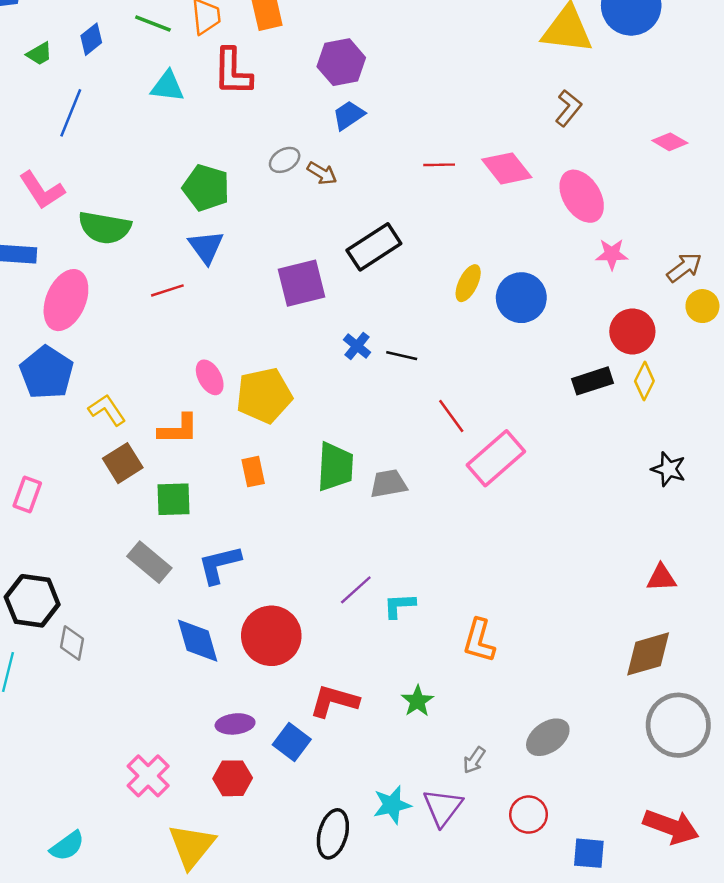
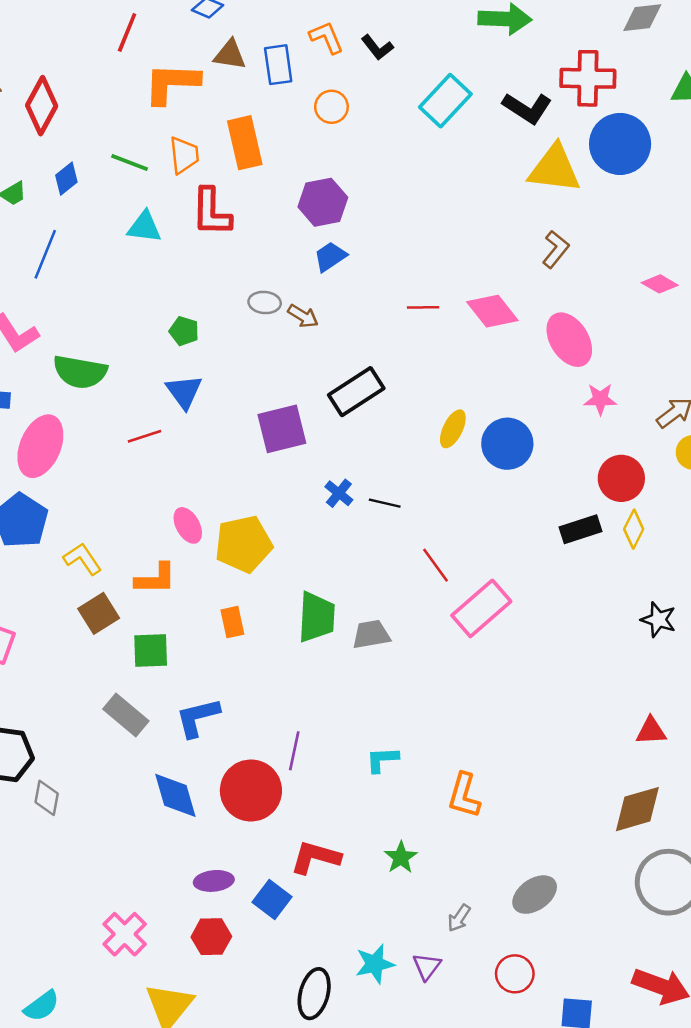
gray ellipse: (285, 160) -> (265, 302), turned 36
green pentagon: (206, 188) -> (184, 331), size x0.6
purple line: (356, 590) -> (294, 751), moved, turned -36
purple triangle: (443, 807) -> (427, 966), size x0.7

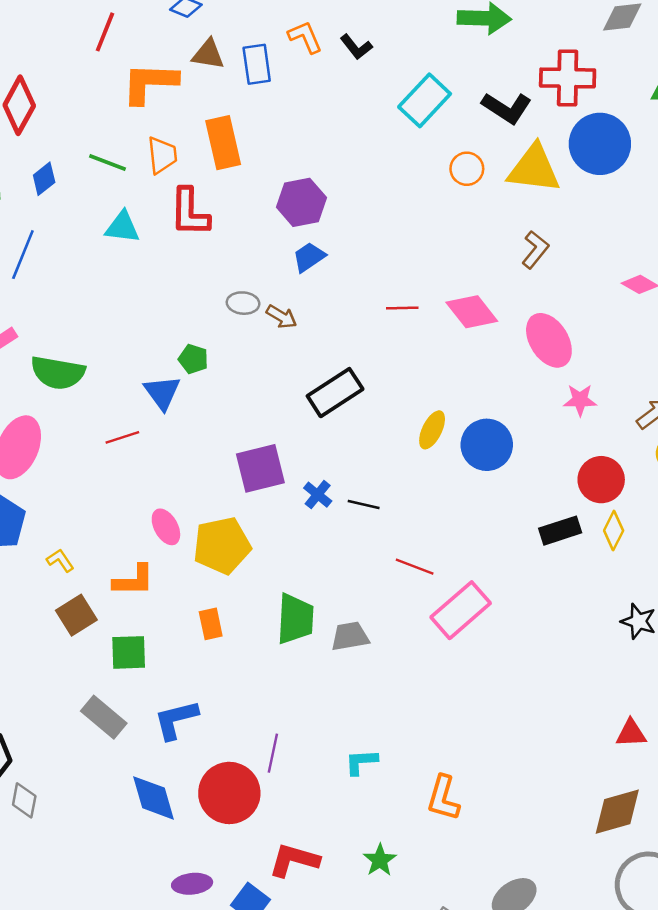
orange circle: (331, 107) -> (467, 169), moved
green pentagon: (184, 331) -> (193, 359), moved
purple square: (282, 429) -> (260, 468), moved
yellow L-shape: (82, 559) -> (60, 560), size x0.7
red line: (435, 565) -> (415, 567), turned -33

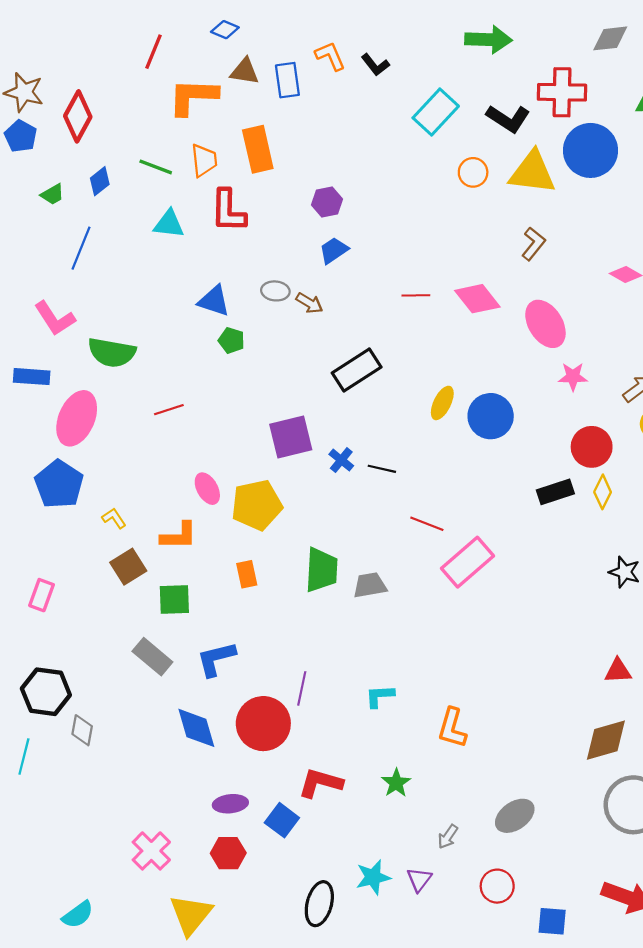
purple hexagon: (301, 202) -> (327, 202), size x0.7
blue triangle: (162, 393) -> (214, 301), moved, turned -36

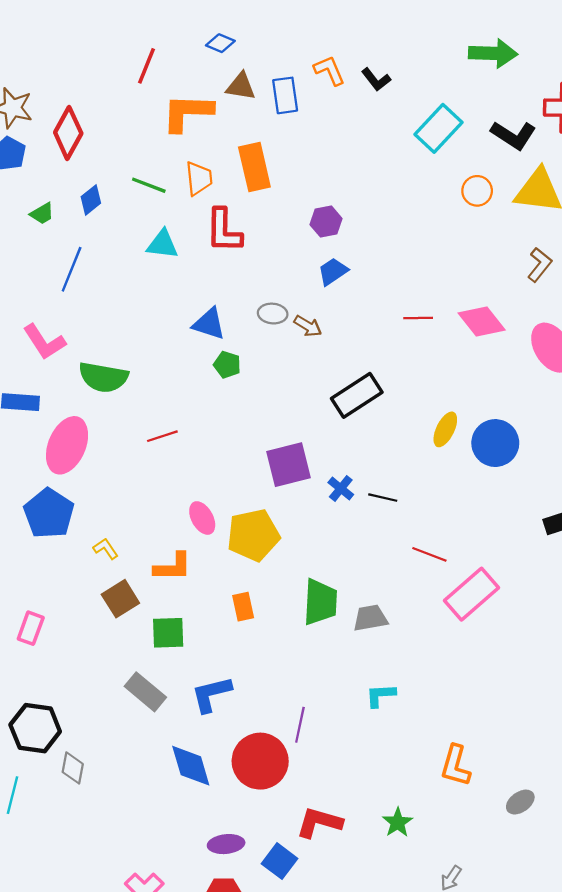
cyan L-shape: (380, 696) -> (381, 695), moved
gray ellipse: (515, 816) -> (520, 802), moved, size x0.7

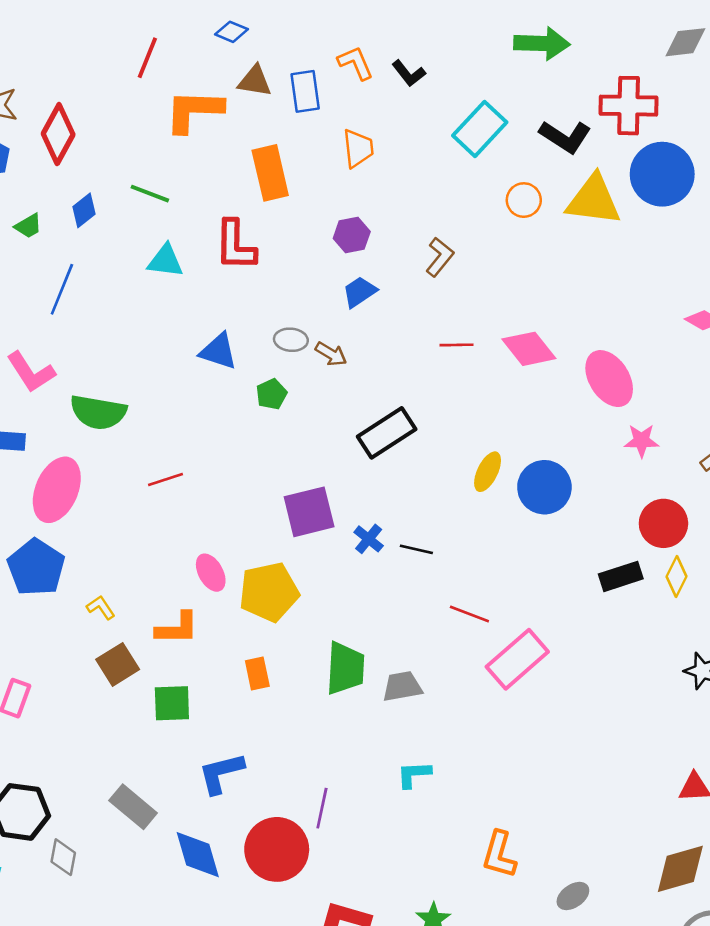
orange trapezoid: (199, 178) -> (358, 148), moved
brown L-shape: (540, 265) -> (440, 257), moved
green pentagon: (227, 365) -> (272, 394), moved, turned 30
gray rectangle: (145, 692) -> (133, 807), moved

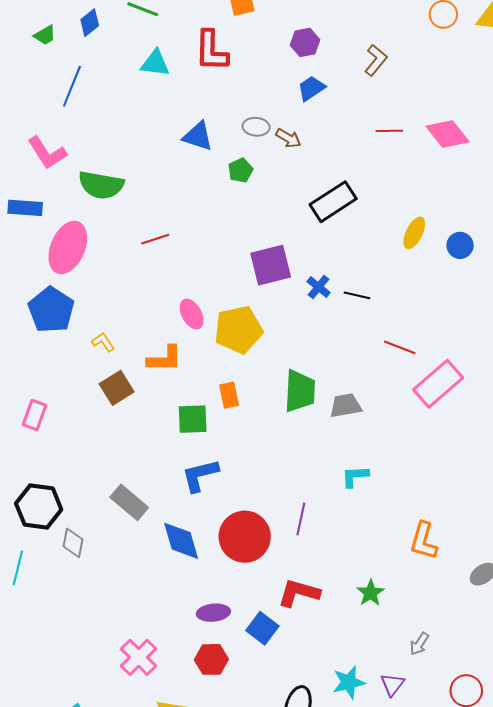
blue circle: (544, 487) -> (460, 245), size x0.6
green square: (172, 703) -> (193, 419), moved
purple line: (322, 808) -> (301, 519), moved

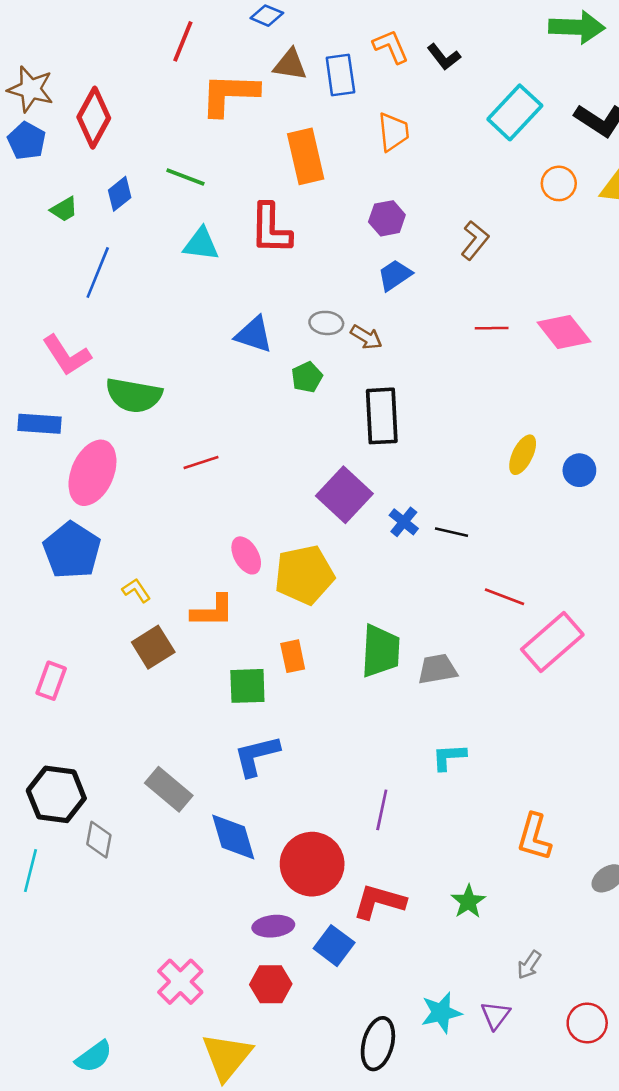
black rectangle: (333, 202) -> (382, 416), moved, turned -60
purple square: (271, 265) -> (344, 495), turned -33
red circle: (245, 537) -> (312, 864), moved

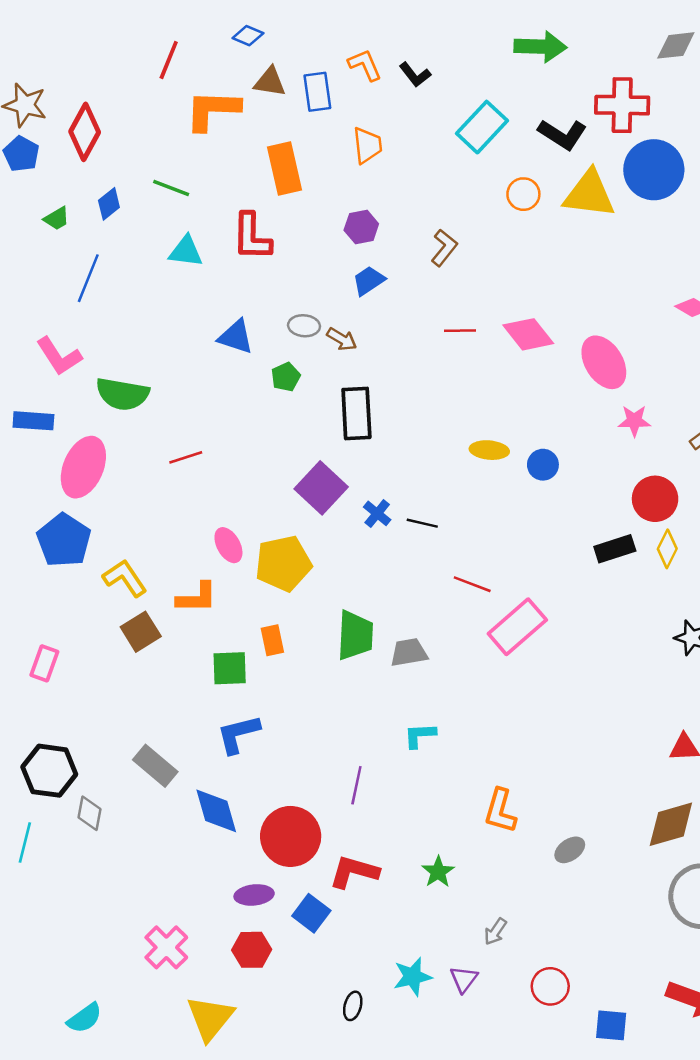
yellow ellipse: (523, 455) -> (489, 450), turned 69
yellow L-shape: (136, 590) -> (125, 578), size x1.6
black ellipse: (378, 1044) -> (353, 1006), size x0.6

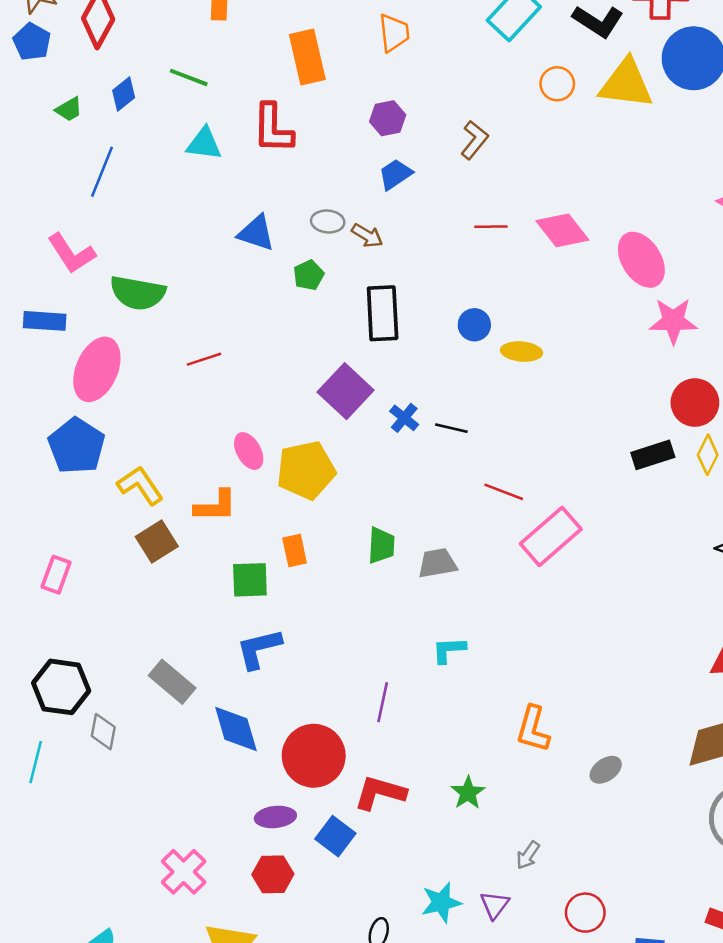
pink star: (634, 421) -> (673, 321), size x1.4
blue circle: (543, 465) -> (474, 325), moved
green trapezoid: (355, 635) -> (381, 545), size x0.7

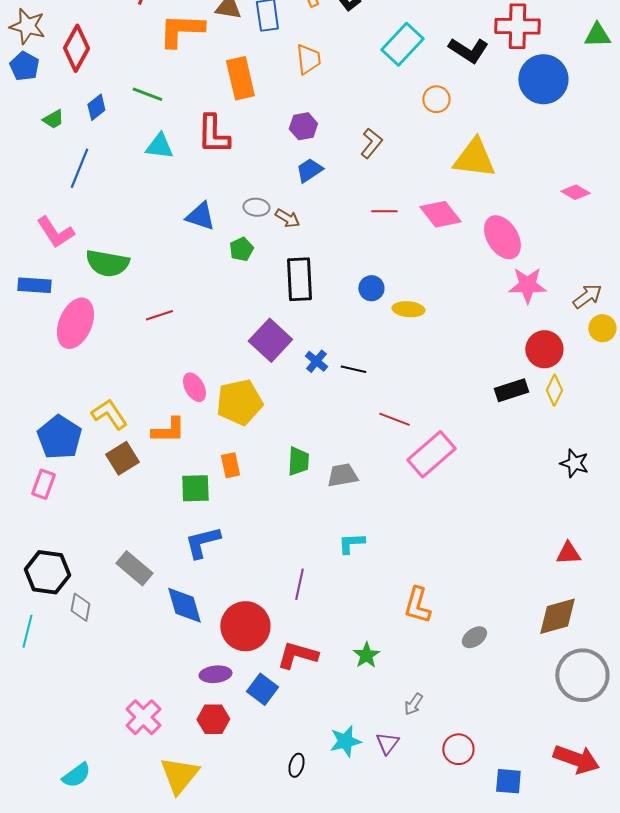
yellow triangle: (626, 84) -> (474, 158), moved
blue pentagon: (77, 446) -> (59, 437), moved

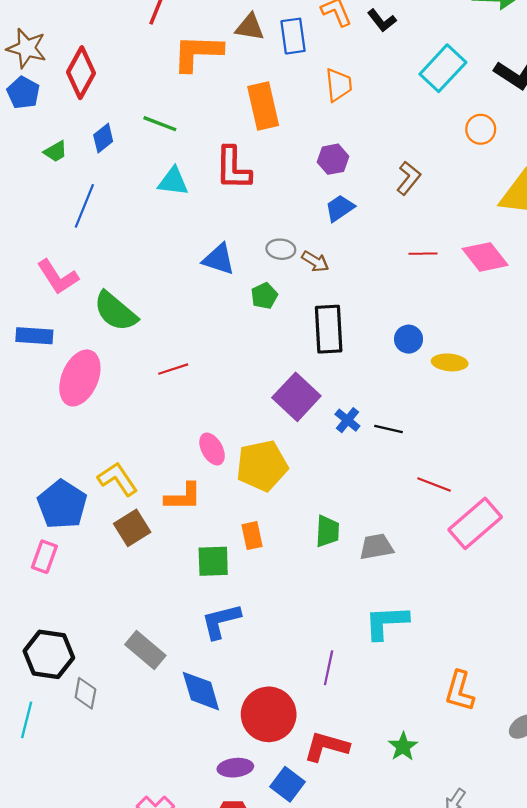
green semicircle: (107, 263) -> (115, 311), turned 30
cyan L-shape: (351, 543) -> (386, 622), size x1.5

